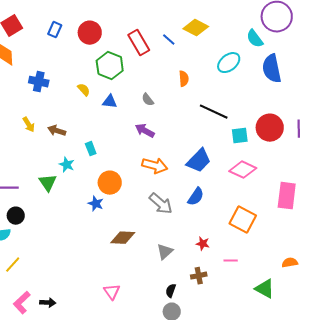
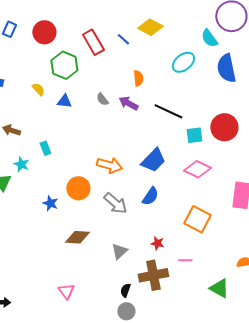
purple arrow: (145, 131) -> (128, 103), moved
orange circle: (110, 183) -> (78, 188), moved
brown cross: (199, 276) -> (153, 275), size x1.8

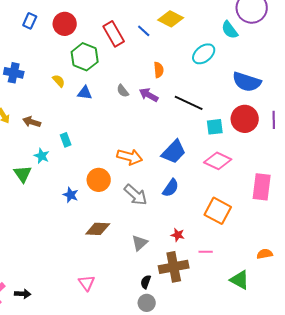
blue semicircle: (226, 68) -> (247, 82), moved, turned -60

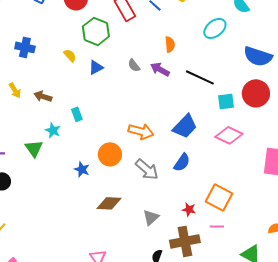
blue triangle: (85, 93) -> (96, 67), turned -35
orange square: (218, 211) -> (219, 197), moved

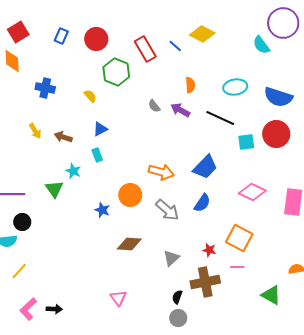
cyan ellipse: (215, 28) -> (235, 87), moved, turned 30
blue triangle: (96, 67) -> (100, 129), moved
pink diamond: (229, 135) -> (252, 192), moved

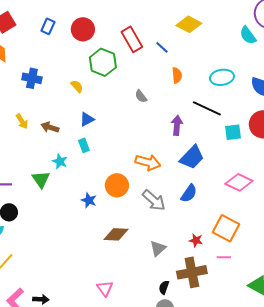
blue line: (175, 46) -> (162, 47), moved
purple arrow: (180, 110) -> (177, 125), moved, turned 66

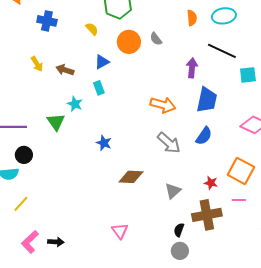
cyan ellipse: (222, 77) -> (224, 16), moved
blue trapezoid: (192, 157) -> (207, 100), turned -32
orange circle: (117, 185) -> (129, 42), moved

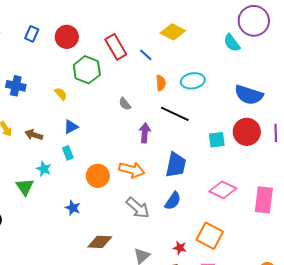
orange circle: (129, 42) -> (98, 176), moved
black line: (222, 51) -> (175, 114), moved
purple arrow: (192, 68) -> (145, 133), moved

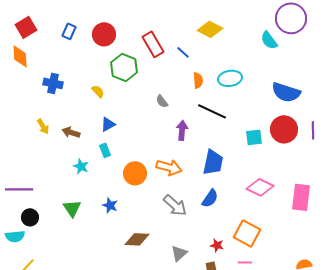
green triangle: (25, 187) -> (72, 208), moved

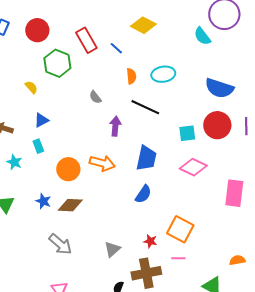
pink diamond: (260, 187) -> (193, 167), moved
gray arrow: (175, 205) -> (60, 244), moved
brown diamond: (137, 239) -> (70, 205), moved

